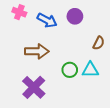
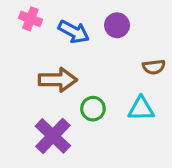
brown semicircle: (99, 43) -> (154, 67), turned 56
green circle: (70, 70) -> (93, 109), moved

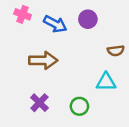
green circle: (93, 109) -> (79, 106), moved
purple cross: (53, 136) -> (40, 103), size x0.7

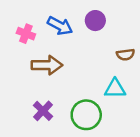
pink cross: (23, 14) -> (26, 34), moved
green circle: (79, 106) -> (86, 115), size x1.5

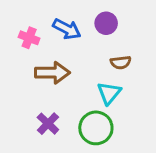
brown semicircle: (125, 55) -> (121, 62), moved
cyan triangle: (115, 89) -> (109, 93), moved, turned -50

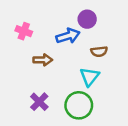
blue arrow: (67, 29) -> (68, 36), moved, turned -45
brown arrow: (52, 73) -> (43, 60), size x0.7

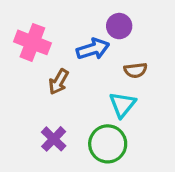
pink cross: (24, 31) -> (32, 42), size x1.5
brown arrow: (43, 60) -> (59, 82), turned 120

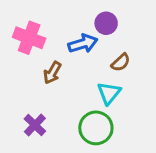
brown semicircle: (136, 70) -> (121, 63), turned -36
purple cross: (54, 139) -> (35, 125), moved

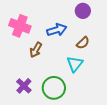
purple circle: (106, 23) -> (83, 11), moved
green circle: (96, 128) -> (54, 88), moved

